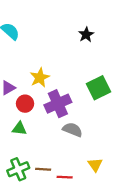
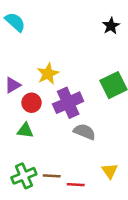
black star: (86, 35) -> (111, 26), moved

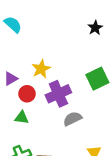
gray semicircle: (84, 132) -> (72, 119), turned -48

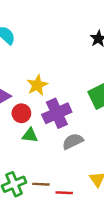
green triangle: (22, 118) -> (30, 135), moved

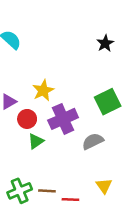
green triangle: (30, 135) -> (36, 141), turned -42
gray semicircle: (73, 141) -> (93, 141), moved

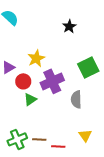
black star: (105, 43) -> (69, 26), moved
gray semicircle: (93, 141) -> (76, 99), turned -66

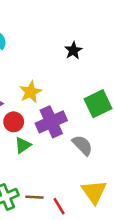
gray semicircle: (76, 99) -> (82, 145), turned 138
yellow triangle: (85, 135) -> (94, 192), size x1.5
red line: (58, 146) -> (59, 206), turned 56

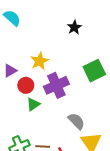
gray semicircle: (82, 145) -> (76, 121), moved

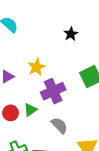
red circle: (26, 85) -> (11, 113), moved
gray semicircle: (76, 121) -> (59, 125), moved

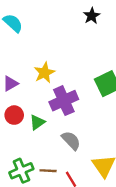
black star: (71, 34) -> (92, 16), moved
red circle: (11, 113) -> (14, 115), moved

